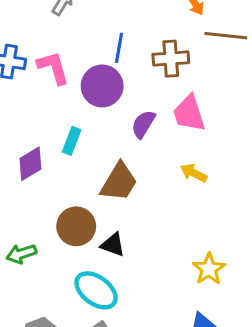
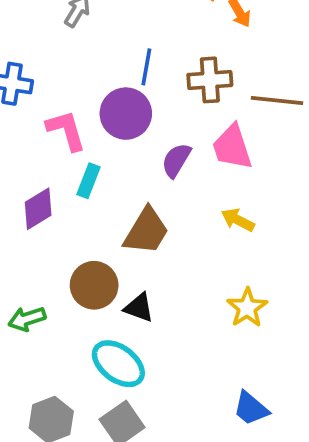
brown line: (226, 36) -> (277, 100), moved
pink L-shape: (53, 68) -> (66, 130), moved
yellow star: (209, 269) -> (247, 308), moved

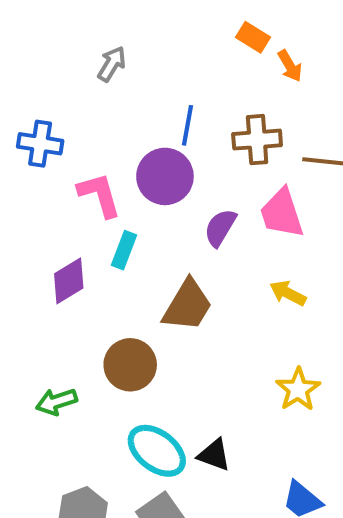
black triangle: (139, 308) -> (214, 455), moved

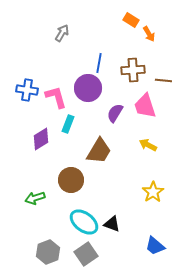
blue cross: (40, 144) -> (27, 90), moved

